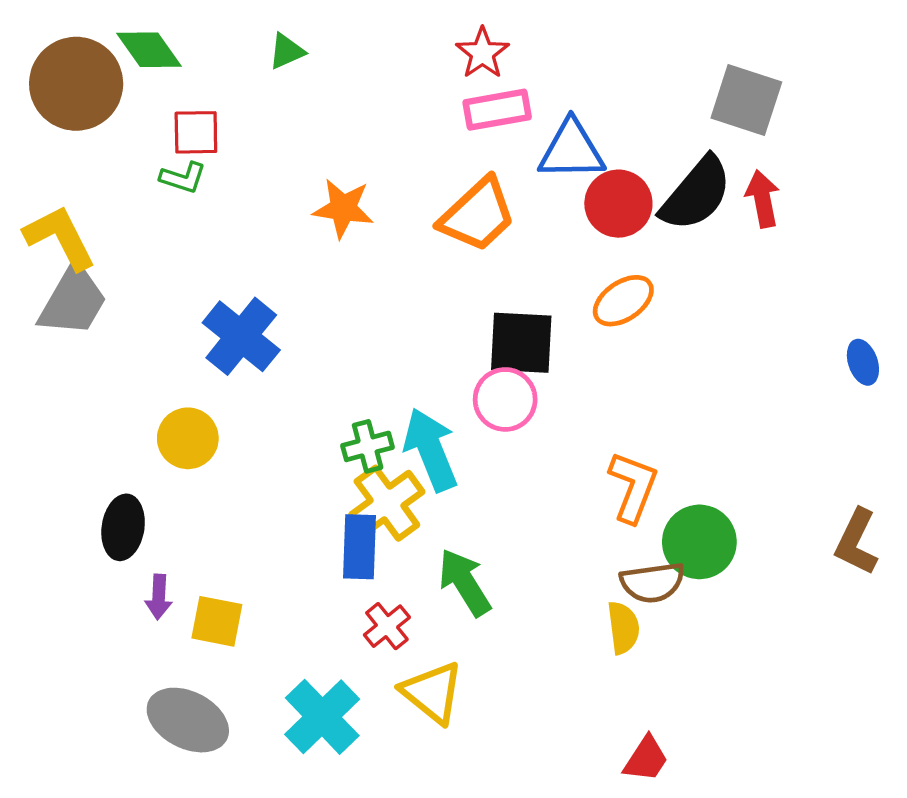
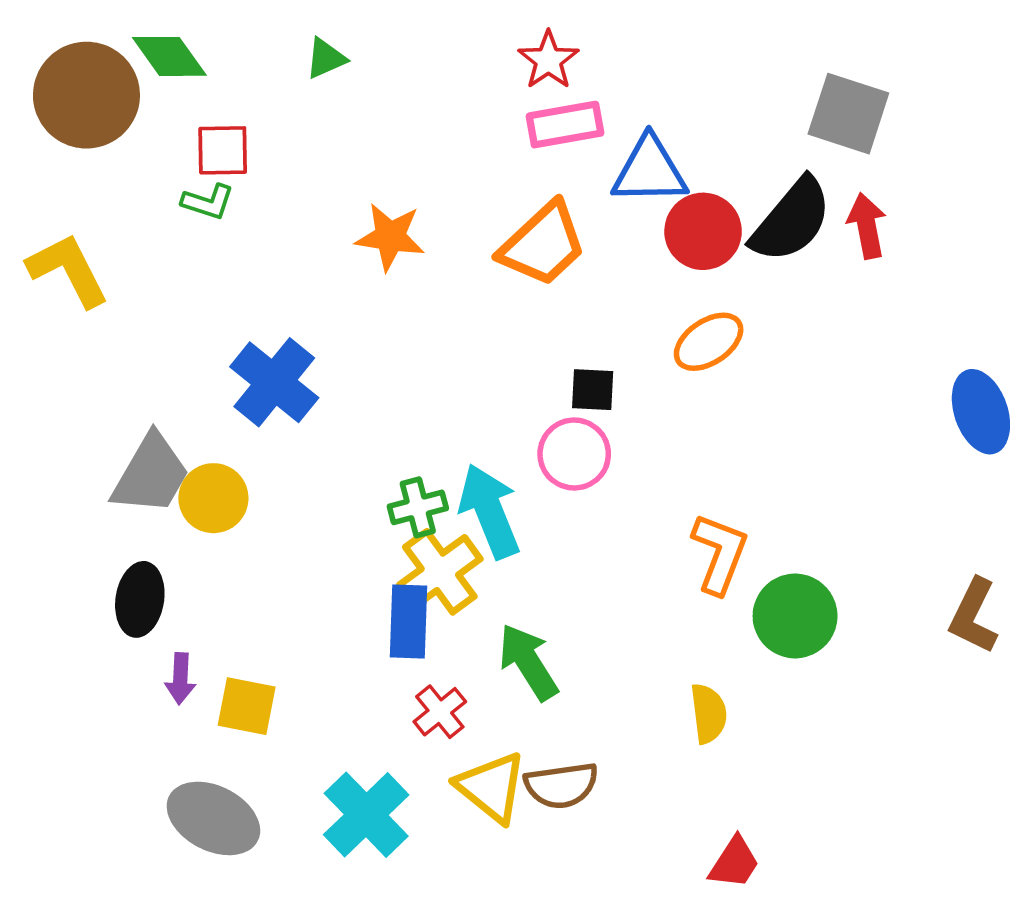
gray trapezoid: (73, 301) -> (151, 474), moved
black square: (521, 343) -> (593, 390), size x0.6
blue ellipse: (863, 362) -> (981, 412), size x1.6
brown semicircle: (652, 582) -> (561, 785), moved

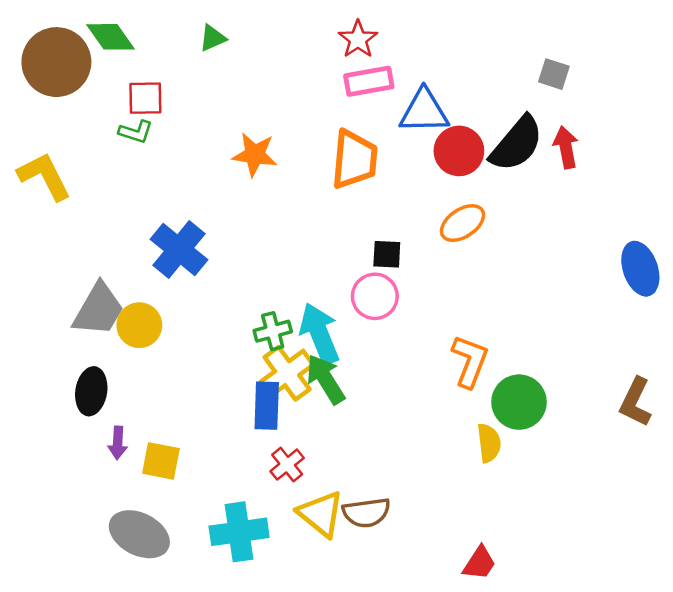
gray square: (848, 114) -> (554, 74), size x0.6
orange trapezoid: (543, 244) -> (354, 159), turned -42
green arrow: (528, 662) -> (326, 379), moved
yellow semicircle: (709, 714) -> (489, 443), moved
cyan cross: (366, 815) -> (239, 532), turned 36

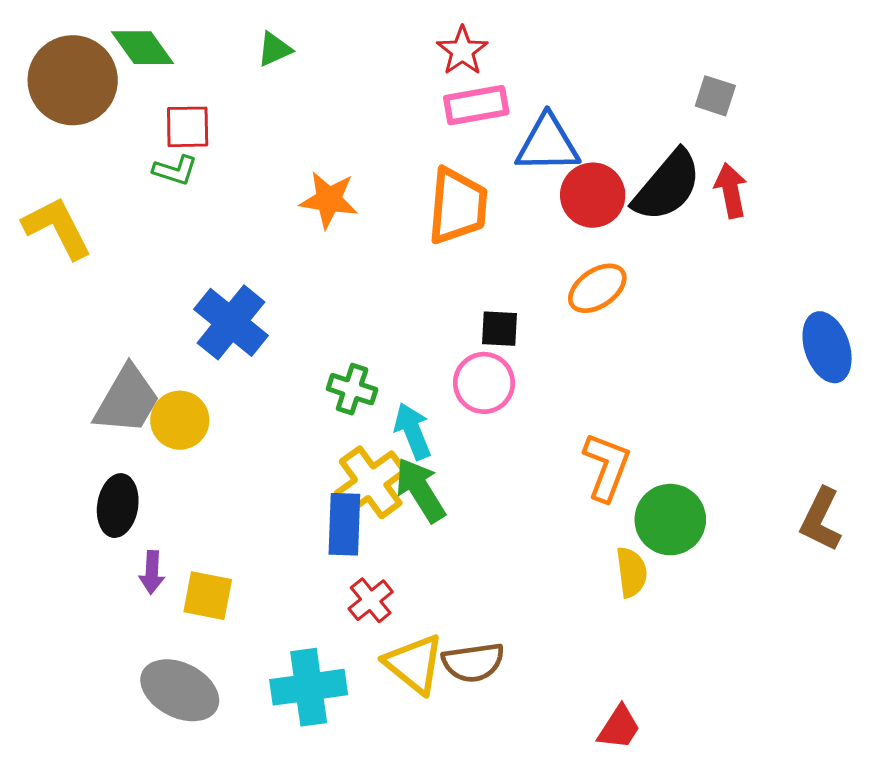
green cross: (273, 331) -> (352, 389), moved, turned 33
cyan arrow: (320, 334) -> (413, 431), size x0.7

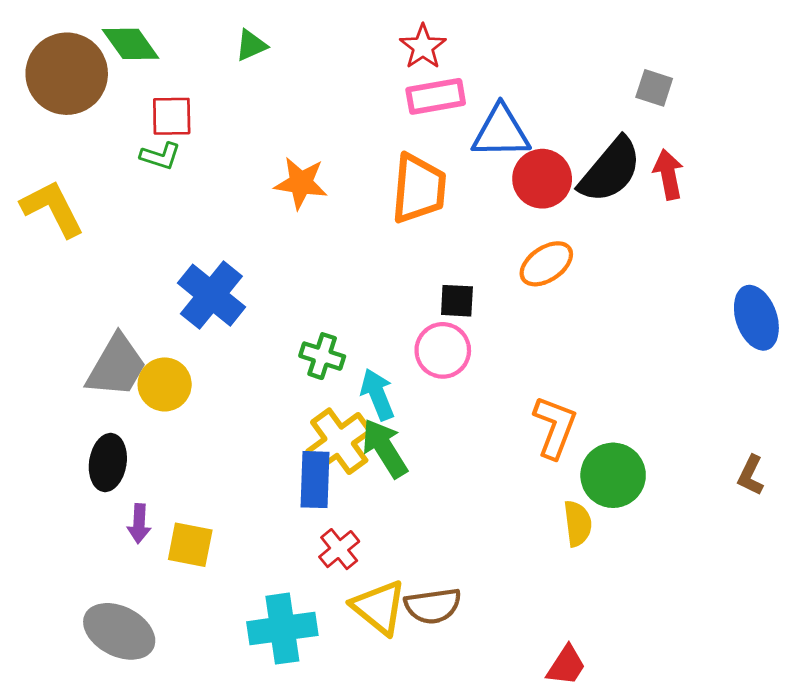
brown L-shape: (821, 520) -> (751, 475), size x0.7
gray ellipse: (180, 690) -> (119, 631), moved

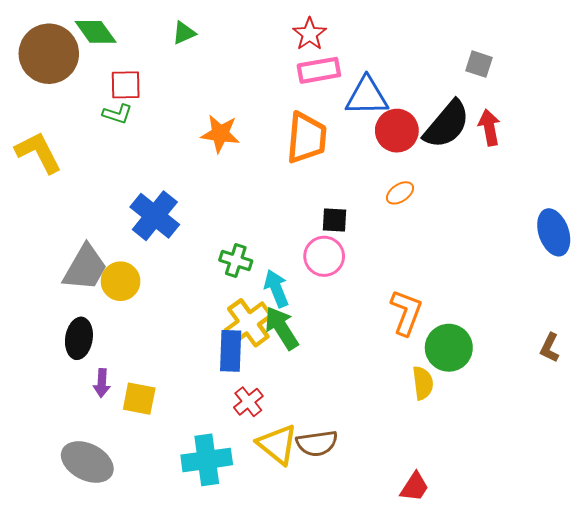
orange ellipse: (546, 264) -> (400, 193), size x0.7

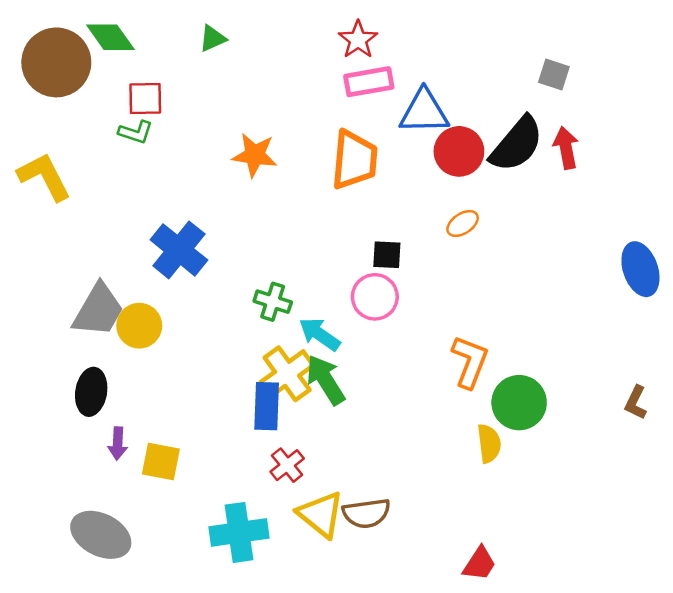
cyan arrow: (276, 288) -> (320, 334), turned -33

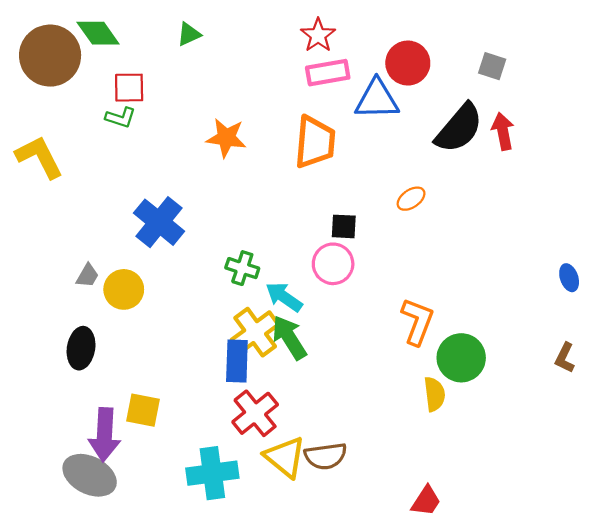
red circle: (459, 151) -> (408, 63), moved
blue ellipse: (640, 269) -> (569, 278), moved, size x0.6
gray trapezoid: (98, 310) -> (87, 276), size x0.5
purple arrow: (118, 443) -> (105, 435), moved, size x1.8
red cross: (287, 465) -> (255, 413), size x1.5

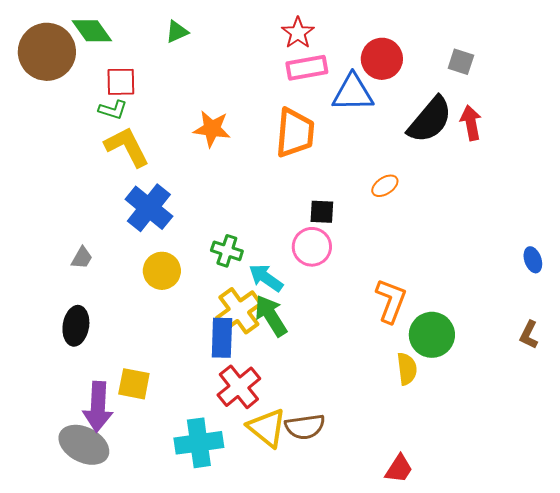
yellow L-shape: (39, 157) -> (127, 147), moved
yellow circle: (124, 289) -> (162, 271), moved

